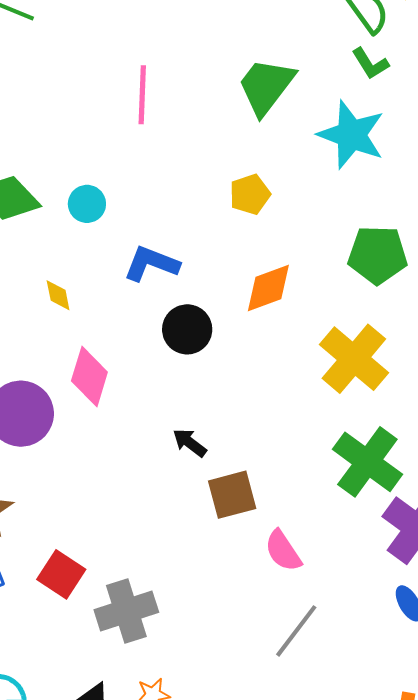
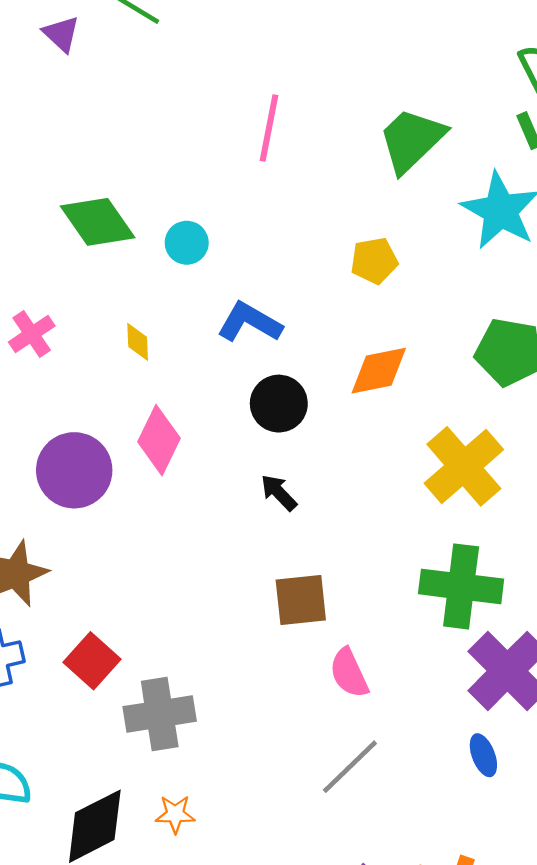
black arrow: (190, 443) -> (279, 493), moved
green cross: (367, 462) -> (461, 586), turned -38

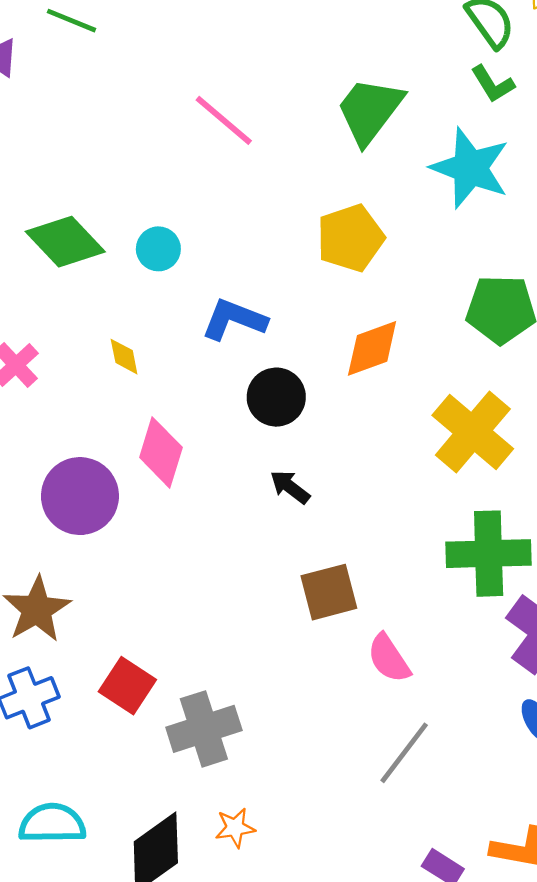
pink line: (269, 128) -> (224, 120), turned -52
yellow pentagon: (374, 261) -> (350, 238), size x1.4

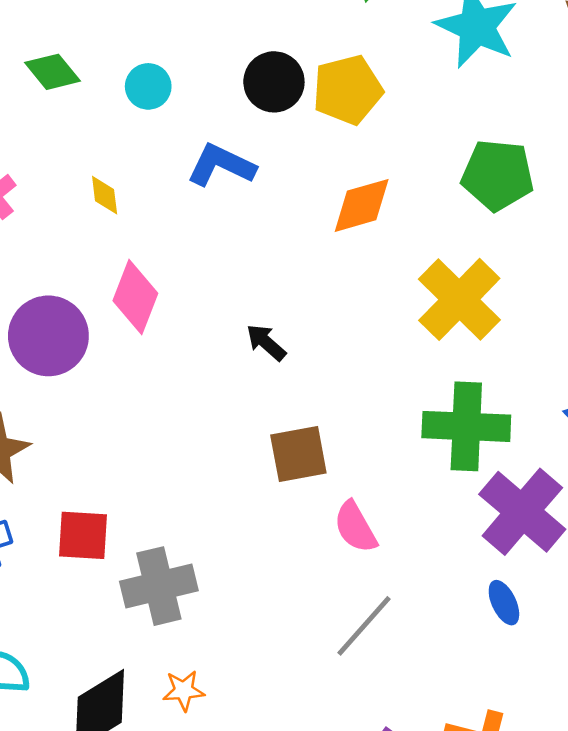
green diamond: (65, 242) -> (52, 72), size x0.7
black circle: (276, 397) -> (274, 82), moved
red square: (127, 686) -> (83, 535), turned -34

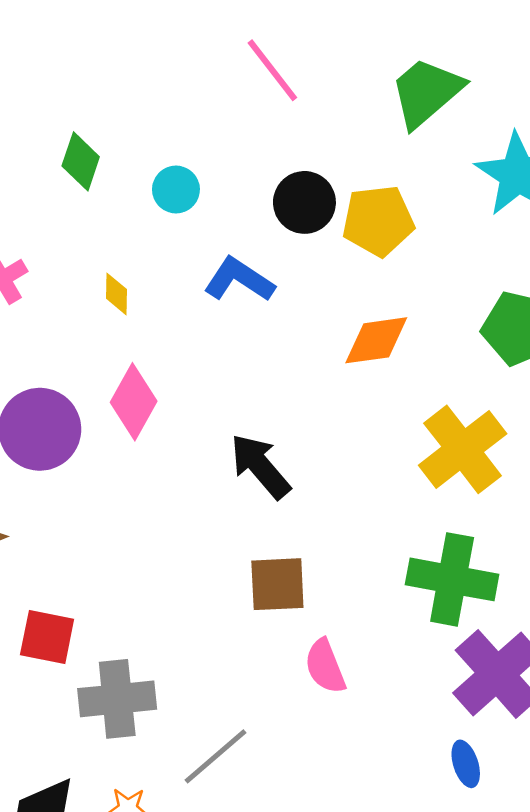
green diamond: (52, 72) -> (81, 161), turned 50
black arrow: (266, 342) -> (260, 466), size x1.6
gray line: (364, 626) -> (216, 756), moved

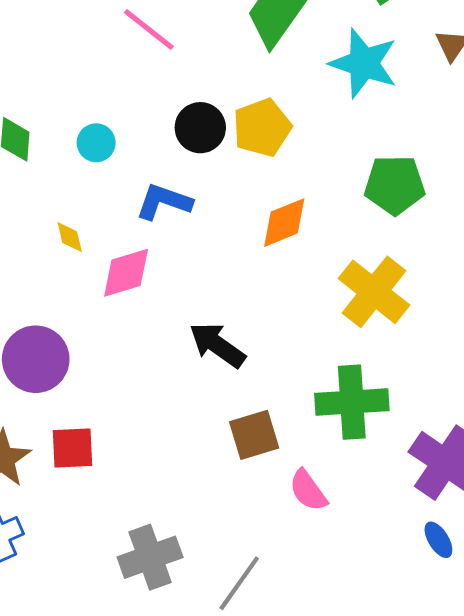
pink diamond: (134, 402) -> (126, 273), moved, turned 58
green cross: (452, 579) -> (352, 402), moved
red square: (47, 637) -> (72, 448), moved

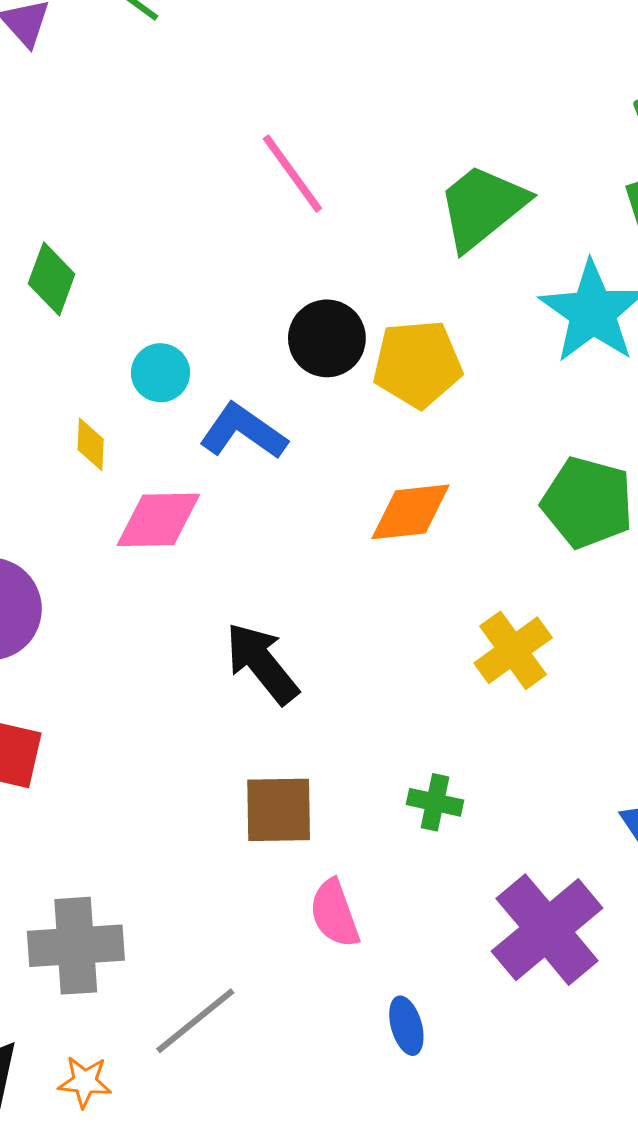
cyan circle: (96, 143) -> (161, 373), moved
yellow cross: (374, 292) -> (513, 650), size x0.7
green cross: (352, 402) -> (435, 802), size x0.5
blue ellipse: (438, 540) -> (406, 1026), moved

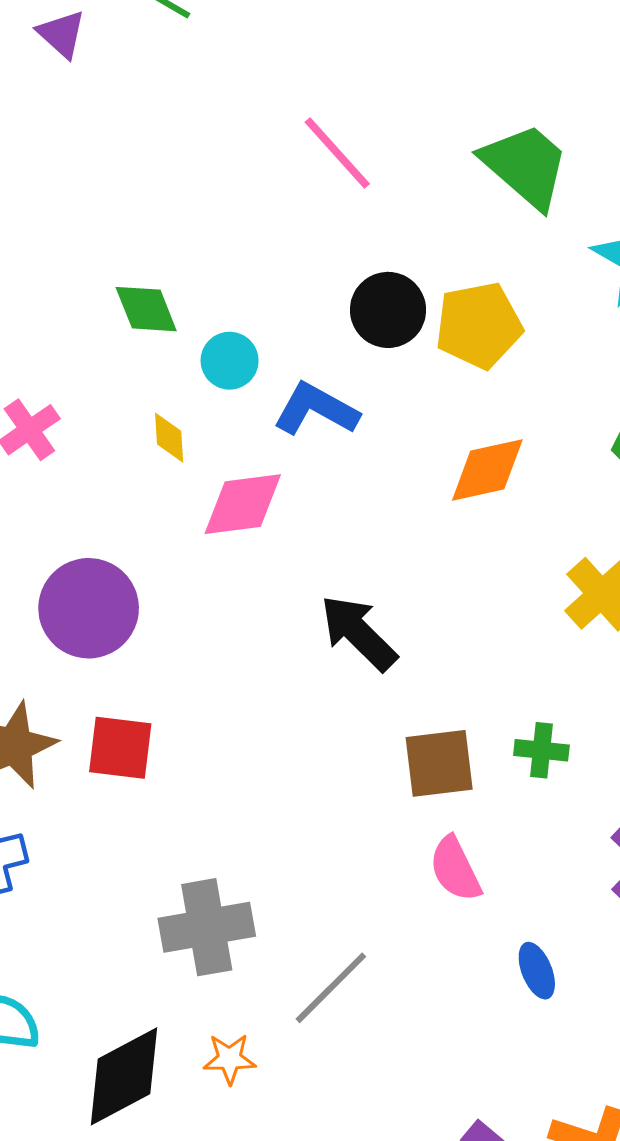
green trapezoid: (482, 207) -> (525, 166), turned 86
green diamond: (52, 279) -> (146, 309), moved, turned -36
brown square: (279, 810) -> (439, 763), moved

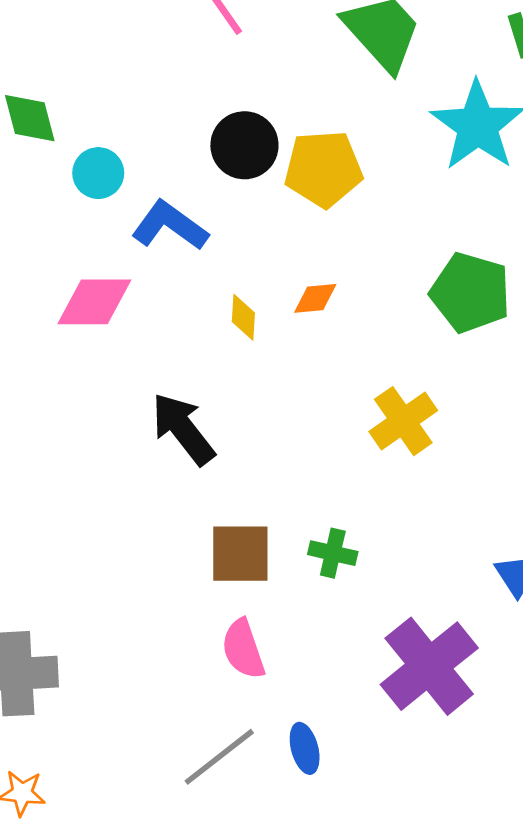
yellow diamond: (169, 438) -> (243, 317), moved
orange diamond: (487, 470) -> (315, 298), size x0.6
gray line: (331, 988) -> (219, 757), moved

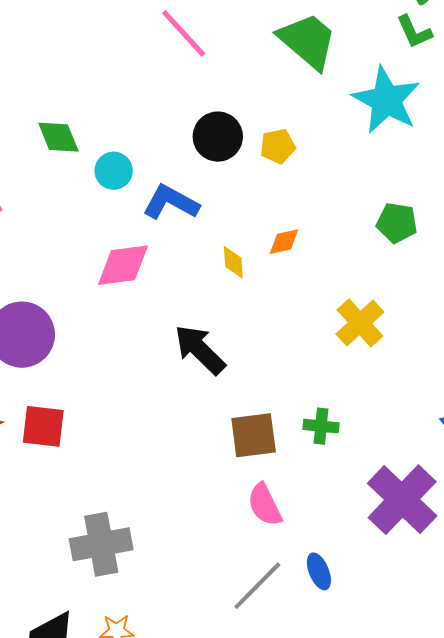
yellow pentagon: (323, 169) -> (278, 146), size x0.6
green pentagon: (470, 293) -> (397, 223), size x0.7

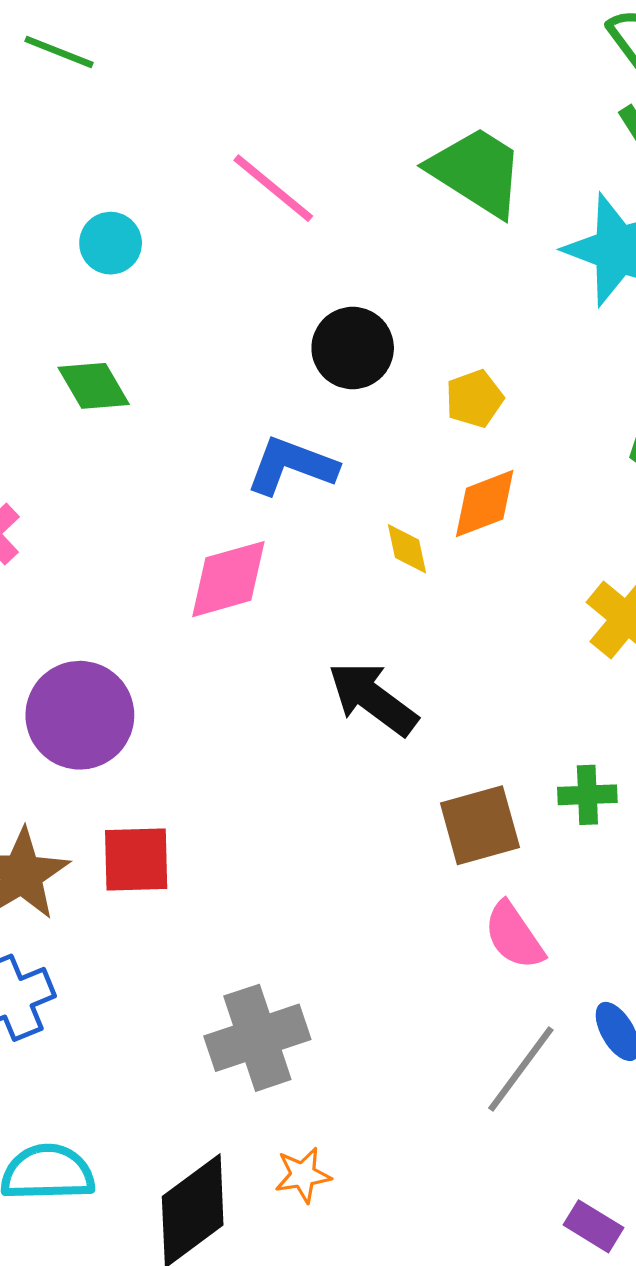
yellow pentagon: (278, 146) -> (474, 399), moved
cyan circle: (114, 171) -> (111, 243), moved
orange diamond: (284, 242) -> (485, 504), size x1.4

